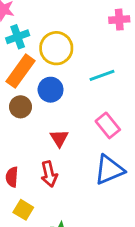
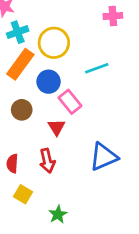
brown circle: (20, 107) -> (22, 110), moved
pink rectangle: (108, 125) -> (70, 102), moved

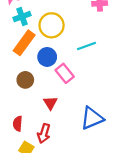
red triangle: (57, 127) -> (50, 103), moved
red arrow: (47, 161) -> (44, 133), moved, turned 30

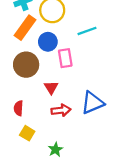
pink rectangle: (65, 73) -> (65, 58), turned 30
brown circle: (25, 80) -> (26, 65), size x1.5
red arrow: (44, 133) -> (61, 110), moved, turned -114

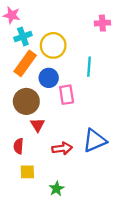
cyan line: (87, 31) -> (89, 67), turned -66
red triangle: (51, 87) -> (37, 125), moved
yellow square: (27, 133) -> (27, 172), turned -32

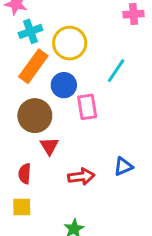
cyan line: (89, 67) -> (116, 71), turned 30
blue triangle: (95, 141) -> (123, 166), size x0.6
yellow square: (27, 172) -> (22, 207), moved

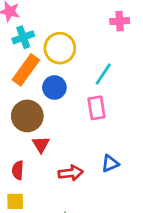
pink rectangle: (87, 107) -> (96, 108), moved

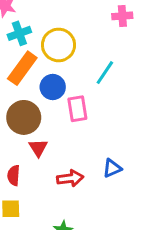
pink rectangle: (96, 108) -> (77, 109), moved

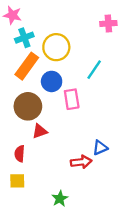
red triangle: (38, 148) -> (40, 131), turned 42
red arrow: (70, 178) -> (81, 162), moved

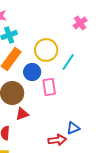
pink cross: (108, 23) -> (80, 23), turned -32
yellow circle: (56, 47) -> (46, 50), moved

